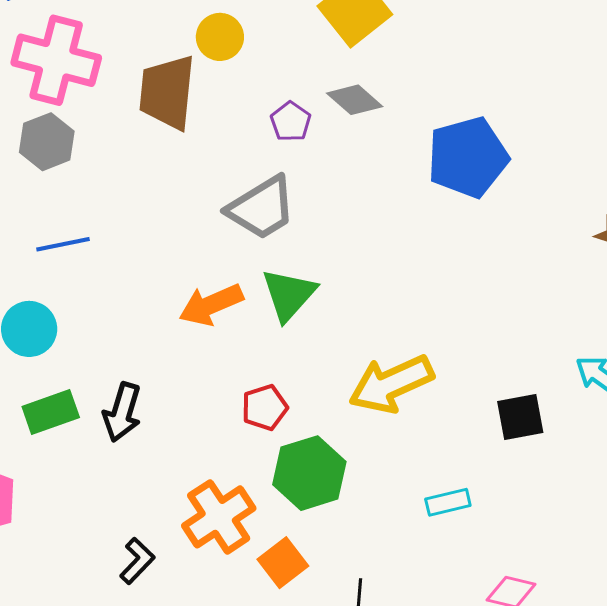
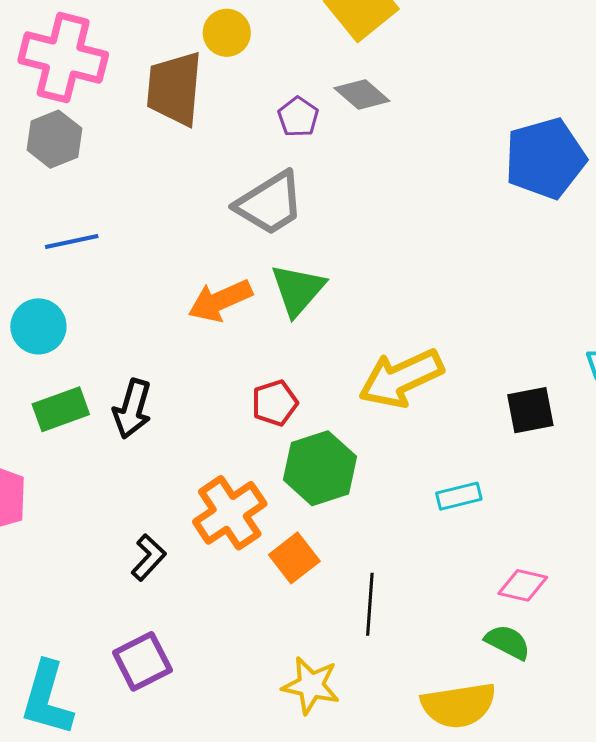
blue pentagon: (468, 157) -> (545, 158), moved

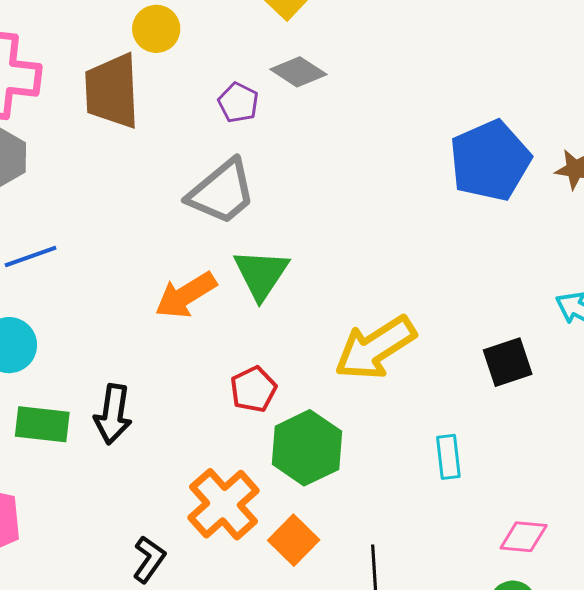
blue pentagon: (545, 158) -> (490, 161), moved
green rectangle: (61, 409) -> (42, 424), turned 34
cyan rectangle: (459, 496) -> (448, 457), turned -75

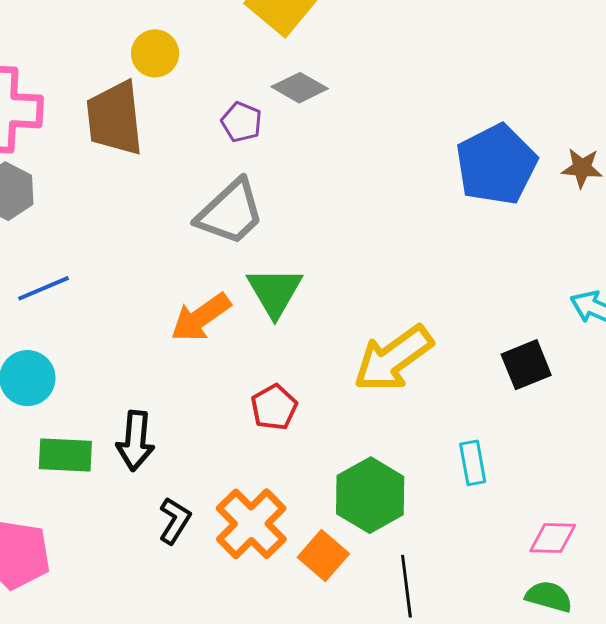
green hexagon: (307, 448) -> (370, 495), moved
black L-shape: (149, 559) -> (175, 521), moved

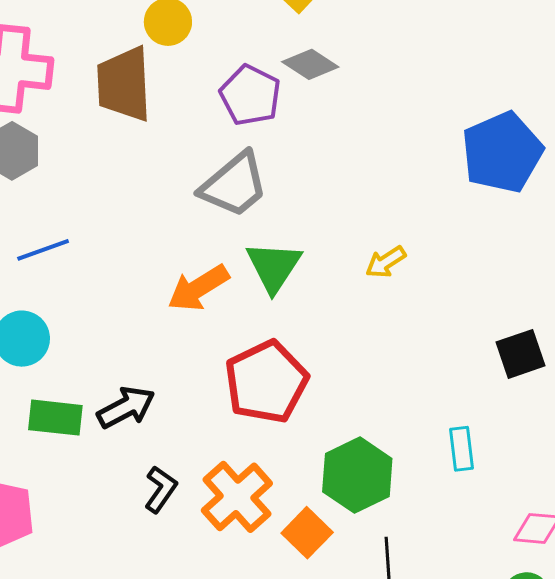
purple pentagon: (241, 122) -> (250, 95), size x1.5
yellow arrow: (393, 358) -> (386, 262), moved, size x0.5
red pentagon: (274, 407) -> (266, 382), size x1.8
black arrow: (135, 441) -> (126, 407), turned -126

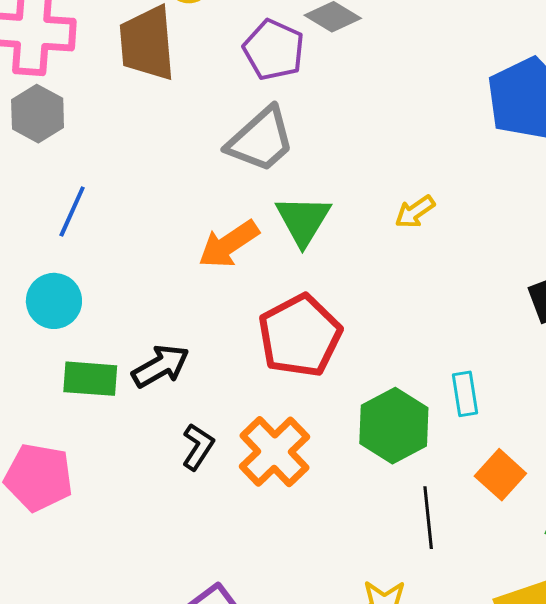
blue line: (43, 250) -> (72, 212), turned -44
cyan rectangle: (462, 449) -> (465, 394), moved
orange square: (307, 533) -> (500, 475), moved

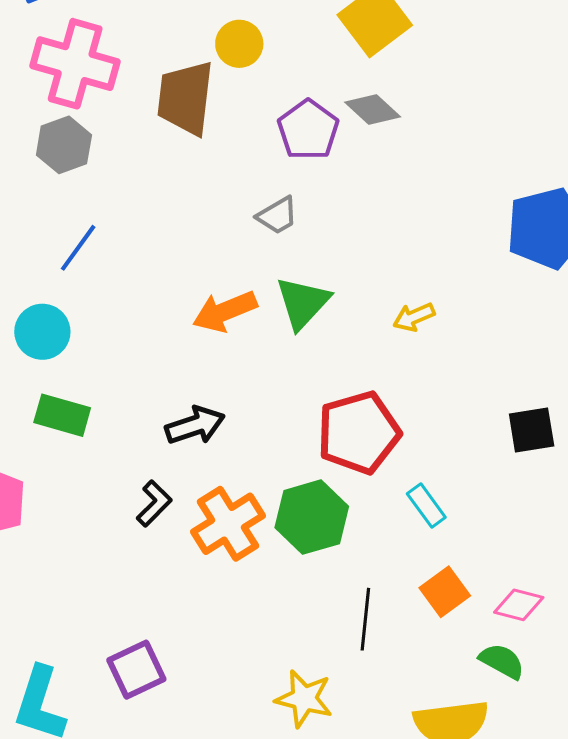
gray trapezoid: (261, 140) -> (277, 216), size x0.6
red pentagon: (300, 336) -> (359, 433), moved
black arrow: (161, 366) -> (195, 425), moved
cyan rectangle: (465, 394) -> (426, 505), turned -39
green hexagon: (394, 426) -> (312, 517), moved

